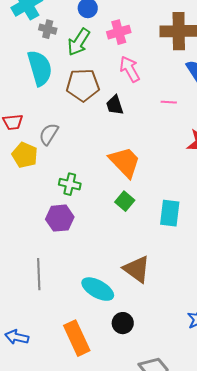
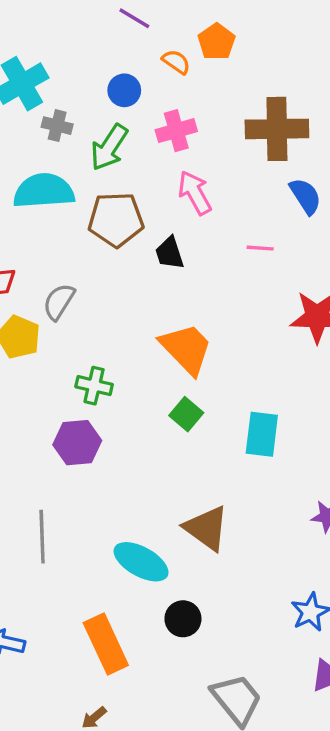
cyan semicircle: (40, 68) -> (44, 191), turned -78

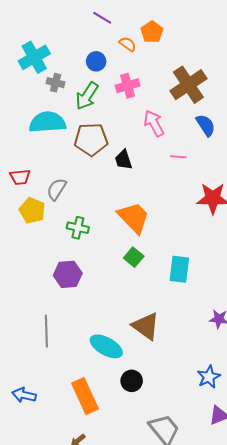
brown cross: (277, 129) -> (188, 85), turned -33
pink arrow: (195, 193) -> (154, 123), moved
green cross: (94, 386) -> (78, 228), moved

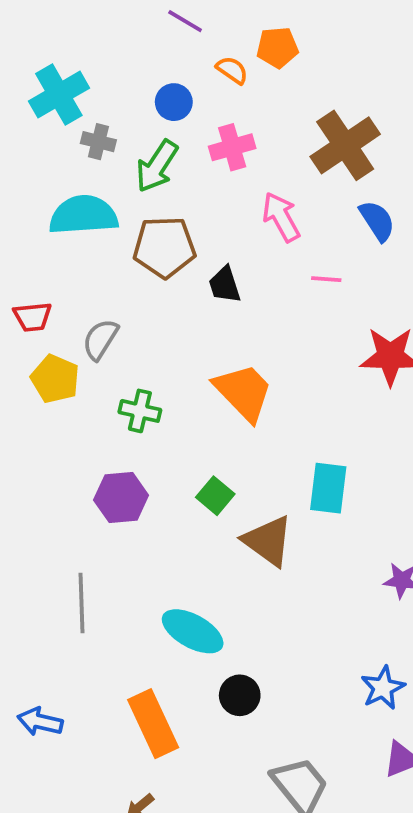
orange pentagon: (152, 32) -> (277, 47), turned 30
green square: (134, 257) -> (215, 496), moved
brown triangle: (146, 326) -> (268, 541), moved

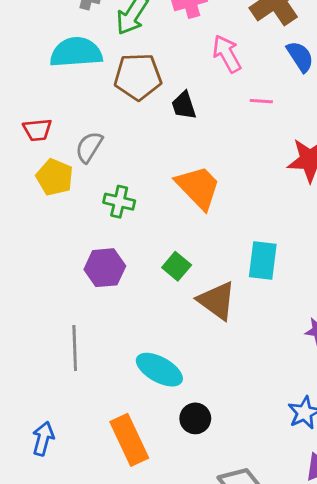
blue arrow: (40, 722) -> (43, 439), turned 92

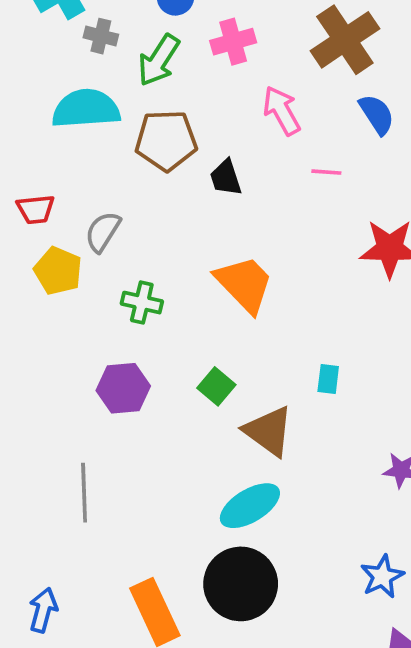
cyan rectangle: (263, 260) -> (328, 379), size x0.6
cyan ellipse: (159, 370) -> (250, 506), moved, turned -60
black circle: (195, 418) -> (241, 584), size x1.8

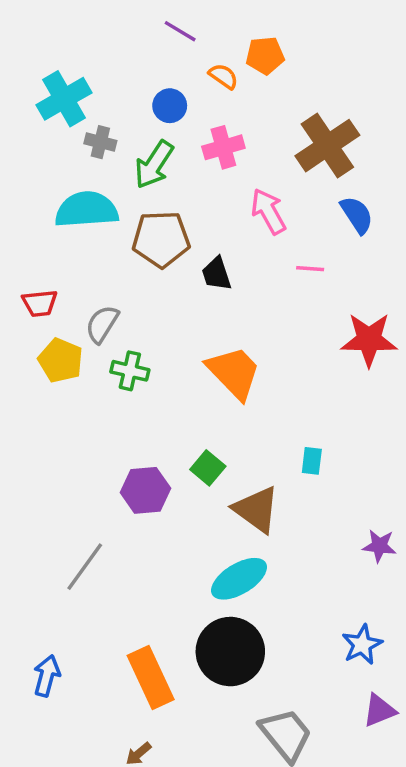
green cross: (142, 303) -> (130, 371), moved
purple hexagon: (123, 388) -> (145, 490), moved
gray line: (84, 493) -> (85, 567), turned 38

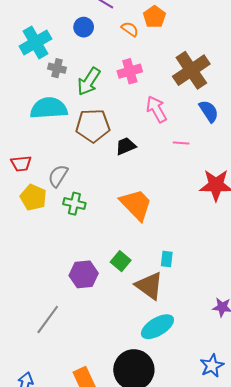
orange pentagon: (265, 55) -> (154, 17), turned -30
blue circle: (170, 106) -> (84, 27), moved
black trapezoid: (216, 274) -> (126, 146), turned 85
cyan rectangle: (312, 461) -> (167, 259), moved
cyan ellipse: (239, 579) -> (157, 327), moved

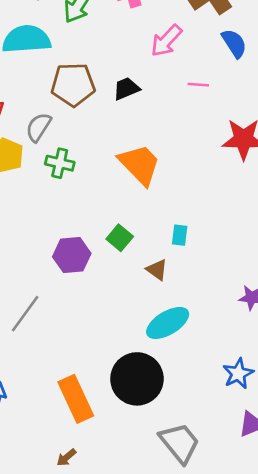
pink arrow: (156, 109) -> (166, 41), turned -108
brown pentagon: (93, 126) -> (73, 85), moved
brown triangle: (149, 286) -> (157, 270), size x0.6

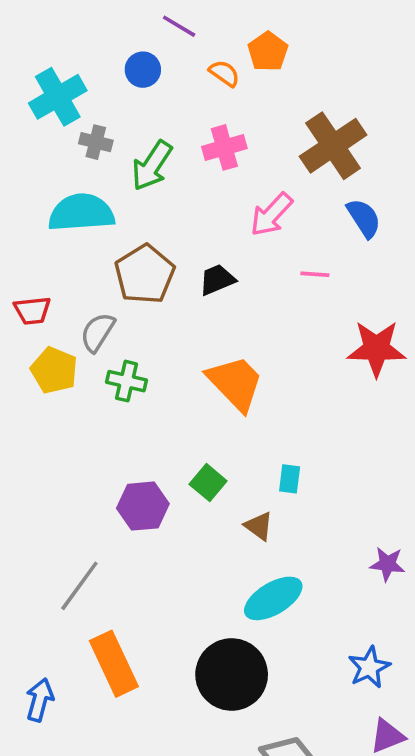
brown pentagon: (73, 85) -> (145, 274), turned -30
orange rectangle: (76, 399) -> (114, 664), moved

